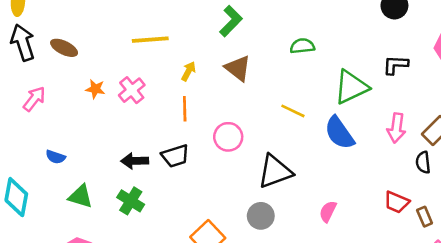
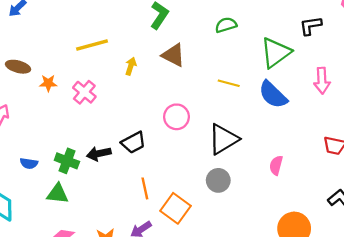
orange star: (95, 89) -> (48, 83), moved
orange line: (185, 109) -> (145, 188), moved
green cross: (131, 201) -> (67, 161), moved

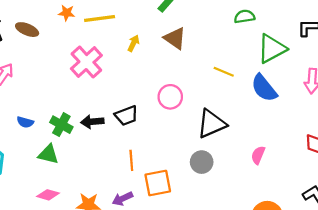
green semicircle: (226, 25) -> (244, 17), moved
orange star: (48, 83) -> (67, 13), moved
pink cross: (84, 92) -> (86, 62), size x1.4
orange square: (175, 208) -> (158, 183), turned 36

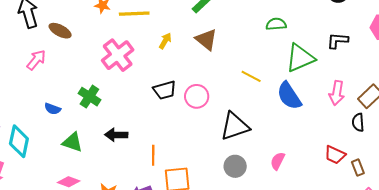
brown ellipse: (27, 30) -> (60, 31), moved
black trapezoid: (126, 116) -> (165, 90), moved
black arrow: (92, 122) -> (116, 135), moved
green cross: (61, 125) -> (89, 97), moved
gray circle: (202, 162) -> (235, 166), moved

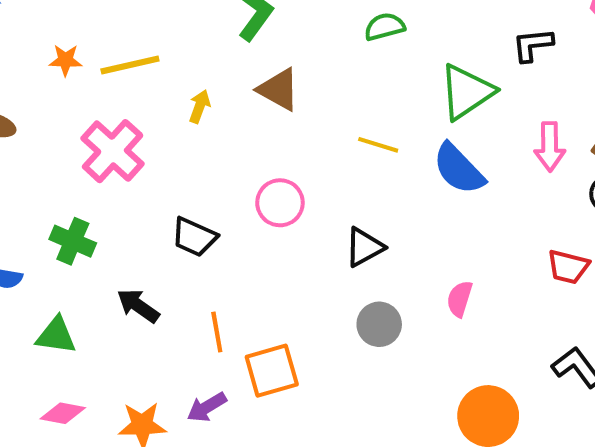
green semicircle: (276, 24) -> (385, 27), moved
black trapezoid: (165, 90) -> (194, 237), moved, turned 50
black triangle: (235, 126) -> (364, 247), size x0.7
black arrow: (116, 135) -> (138, 306), turned 45

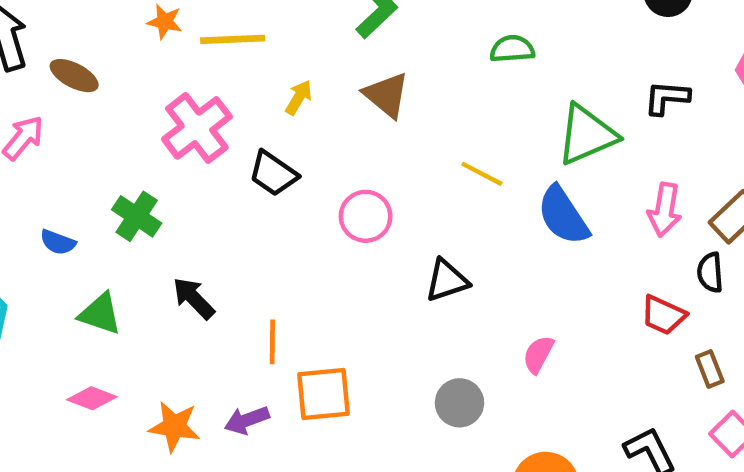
black trapezoid: (194, 237) -> (273, 174), moved
red trapezoid: (568, 267) -> (663, 315), moved
gray circle: (379, 324) -> (459, 403), moved

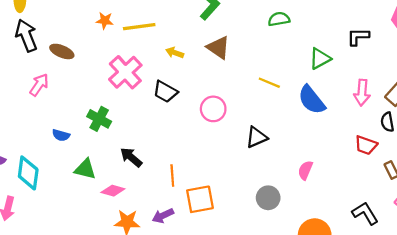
yellow arrow: (299, 98) -> (175, 53), turned -96
green triangle: (587, 135) -> (320, 59), size x0.7
pink diamond: (92, 398) -> (113, 191), moved

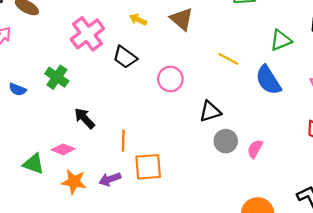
green triangle: (85, 169) -> (34, 164), moved
gray circle: (268, 198) -> (226, 141), moved

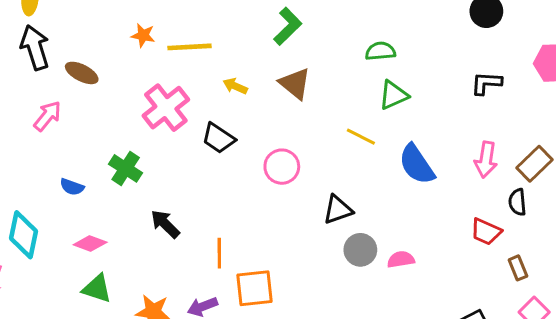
green triangle: (281, 40) -> (393, 95), moved
pink diamond: (63, 149) -> (90, 243), moved
pink semicircle: (255, 149) -> (401, 259), turned 54

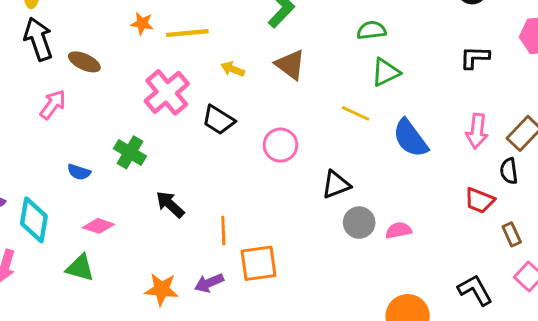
green triangle: (97, 288) -> (80, 268), moved

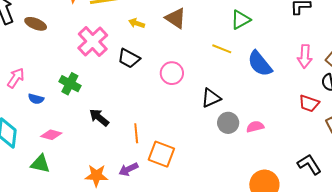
pink arrow: (53, 104) -> (16, 78), moved
orange square: (258, 263) -> (161, 154), turned 32

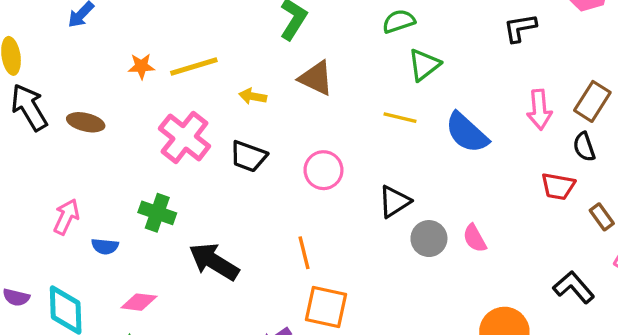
black arrow: (99, 118) -> (214, 262), size x1.4
pink semicircle: (255, 127) -> (475, 238), turned -96
orange line: (136, 133) -> (304, 253), moved

